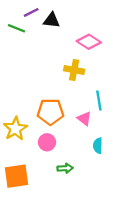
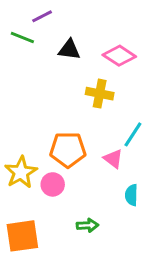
black triangle: (52, 20) -> (69, 50), moved
cyan line: (99, 100) -> (133, 134), turned 42
pink circle: (47, 142) -> (53, 184), moved

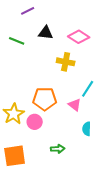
green line: (22, 38) -> (17, 41), moved

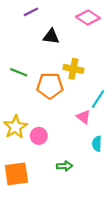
pink diamond: (79, 37) -> (88, 17), moved
green line: (17, 41) -> (19, 72), moved
orange pentagon: (45, 99) -> (50, 86), moved

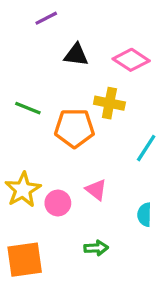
pink diamond: (88, 17) -> (131, 60), moved
pink triangle: (83, 117) -> (96, 190), moved

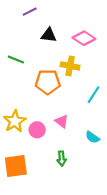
green line: (28, 108) -> (16, 60), moved
cyan semicircle: (144, 215) -> (92, 137), turned -56
green arrow: (96, 248) -> (62, 159), turned 88

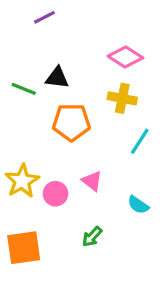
black triangle: (49, 35) -> (57, 78), moved
yellow cross: (70, 66) -> (122, 98), moved
green arrow: (62, 159) -> (92, 237), turned 48

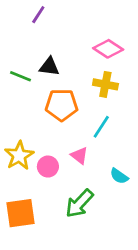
purple line: (44, 17) -> (38, 15), turned -30
cyan line: (140, 141) -> (101, 127), moved
green arrow: (92, 237) -> (79, 203), size x1.6

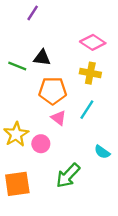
pink triangle: (79, 156) -> (59, 118), moved

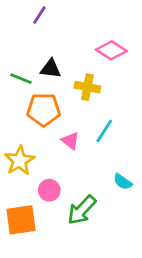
yellow cross: (90, 73) -> (87, 87), moved
orange pentagon: (53, 91) -> (44, 110), moved
pink circle: (41, 144) -> (49, 190), moved

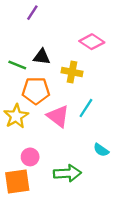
pink triangle: (70, 141) -> (58, 116), size x1.5
yellow star: (20, 161) -> (16, 116), moved
pink circle: (49, 190) -> (30, 157), moved
green arrow: (82, 210) -> (67, 173), turned -136

